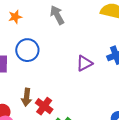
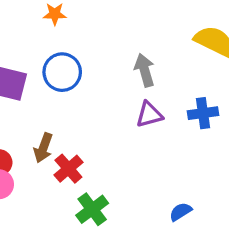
gray arrow: (57, 15) -> (145, 70), moved

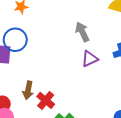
blue circle: (62, 72) -> (15, 40), moved

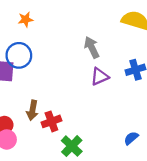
red cross: (46, 100) -> (51, 121), turned 30

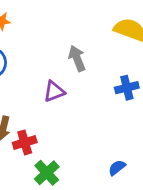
purple triangle: (100, 77) -> (54, 91), moved

